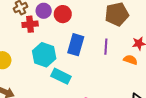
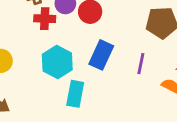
cyan rectangle: (61, 76) -> (75, 94), turned 66

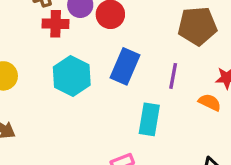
cyan rectangle: (75, 94) -> (149, 119), moved

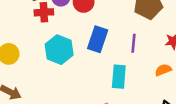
orange semicircle: (210, 102) -> (163, 70), moved, turned -42

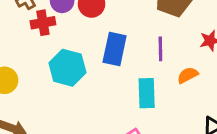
orange semicircle: (163, 70) -> (188, 75), moved

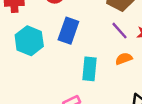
purple line: (160, 49) -> (120, 31), moved, turned -48

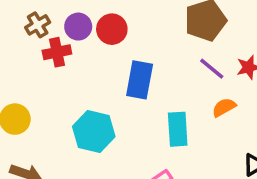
cyan hexagon: (29, 41) -> (94, 132), moved

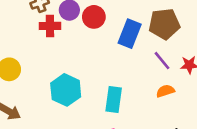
blue rectangle: (140, 80) -> (130, 34), moved
cyan rectangle: (178, 129) -> (114, 100), moved

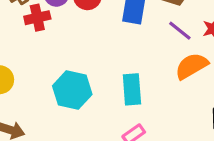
orange semicircle: (165, 91) -> (191, 66), size x1.5

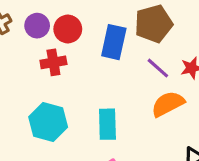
red cross: (37, 18) -> (53, 62), moved

